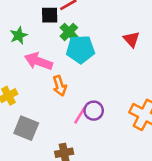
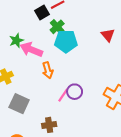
black square: (50, 15) -> (42, 12), turned -32
green star: (19, 35) -> (16, 41), moved

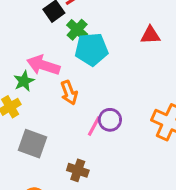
red triangle: (108, 35) -> (150, 35), turned -48
green star: (16, 41) -> (24, 81), moved
brown cross: (49, 125) -> (78, 170), turned 32

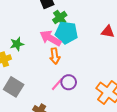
pink arrow: (43, 65) -> (50, 38), moved
orange arrow: (69, 93) -> (55, 56), moved

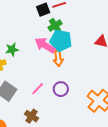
orange arrow: (55, 56) -> (58, 58), moved
pink line: (57, 84) -> (38, 89), moved

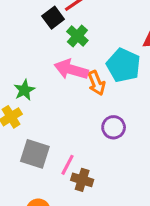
cyan pentagon: (61, 41) -> (123, 65), moved, turned 30
pink line: (38, 89) -> (68, 165), moved

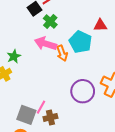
purple circle: (114, 127) -> (83, 91), moved, size x1.5
gray square: (35, 154) -> (26, 115), moved
brown cross: (82, 180) -> (50, 117), turned -32

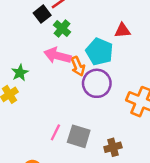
purple circle: (83, 91) -> (97, 83), moved
gray square: (26, 115) -> (79, 136), moved
brown cross: (50, 117) -> (113, 147), moved

